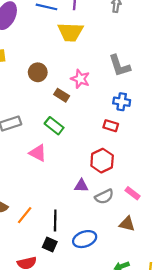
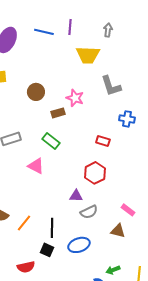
yellow trapezoid: (70, 32) -> (88, 55), moved
brown rectangle: (62, 95) -> (58, 113), turned -48
blue cross: (122, 102) -> (127, 119), moved
pink rectangle: (133, 193) -> (128, 210), moved
gray semicircle: (104, 197) -> (89, 212), moved

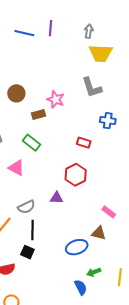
yellow trapezoid: (88, 55) -> (101, 53), moved
gray semicircle: (89, 212) -> (26, 207), moved
blue ellipse: (79, 245) -> (77, 247), moved

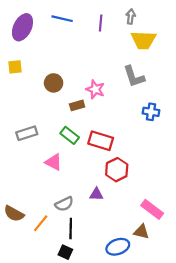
purple line: (51, 28) -> (101, 23), moved
red rectangle: (84, 143) -> (101, 141), moved, size x1.6
pink rectangle: (109, 212) -> (152, 209), size x1.5

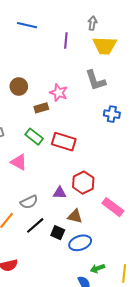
purple line: (101, 23) -> (66, 40), moved
red hexagon: (117, 170) -> (83, 183), moved
black line: (71, 229) -> (35, 225), turned 48
brown triangle: (141, 232) -> (75, 216), moved
black square: (65, 252) -> (58, 233), moved

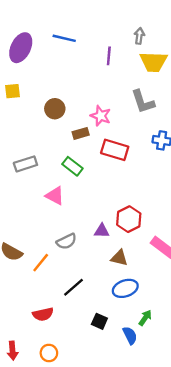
red rectangle: (64, 142) -> (115, 150), moved
black line: (35, 225) -> (74, 287), moved
black square: (58, 233) -> (99, 321), moved
green arrow: (97, 268) -> (145, 318), turned 144

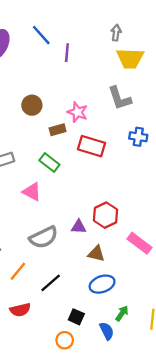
blue line: (64, 38) -> (41, 35), turned 35
purple line: (109, 56) -> (67, 53), moved
gray semicircle: (67, 241) -> (44, 237), size x1.4
orange line: (41, 263) -> (18, 271), moved
orange circle: (49, 353) -> (65, 340), moved

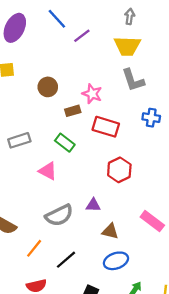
purple line: (67, 53) -> (82, 36), turned 48
yellow trapezoid: (130, 58) -> (127, 46), moved
red hexagon: (106, 215) -> (119, 170), moved

